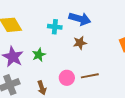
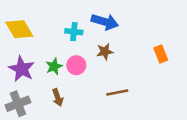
pink circle: (67, 78) -> (76, 65), moved
brown arrow: (42, 88) -> (58, 97), moved

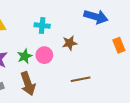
blue arrow: (105, 22) -> (96, 17), moved
brown arrow: (58, 97) -> (28, 84), size x1.5

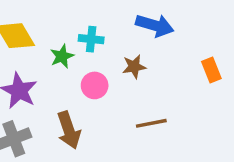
blue arrow: (96, 17) -> (155, 25), moved
green star: (25, 56) -> (62, 56), moved

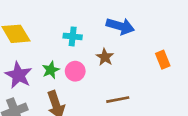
green star: (62, 56) -> (51, 70), moved
brown star: (134, 67) -> (105, 57), turned -30

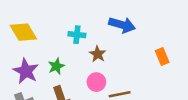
brown star: (105, 57) -> (98, 54), moved
pink circle: (75, 71) -> (96, 82), moved

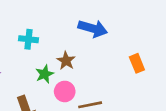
cyan cross: (77, 35) -> (29, 39), moved
green star: (56, 66) -> (45, 74), moved

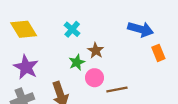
blue arrow: (93, 29) -> (141, 29), moved
cyan cross: (29, 39) -> (72, 29), moved, turned 35

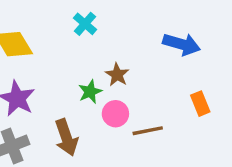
cyan cross: (72, 29) -> (85, 24), moved
orange rectangle: (158, 53) -> (200, 104), moved

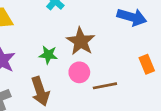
brown star: (117, 75) -> (81, 41), size x1.5
green star: (90, 92) -> (48, 55), moved, turned 30

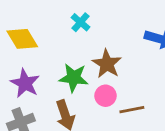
green star: (48, 55) -> (74, 78), size x1.5

